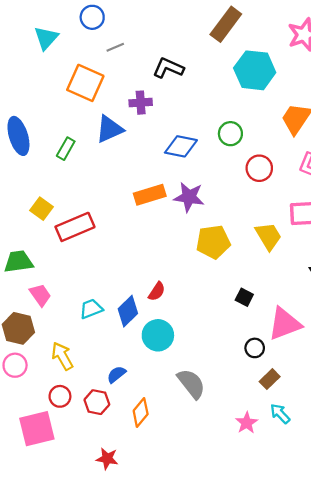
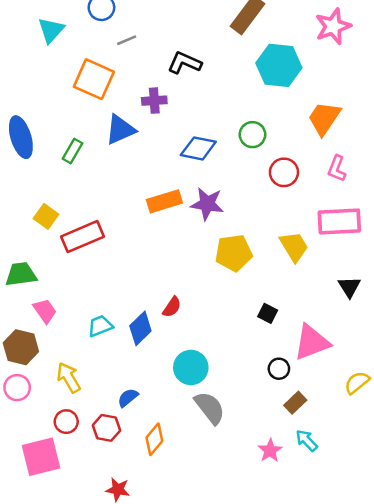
cyan circle: (158, 335) -> (191, 367), moved

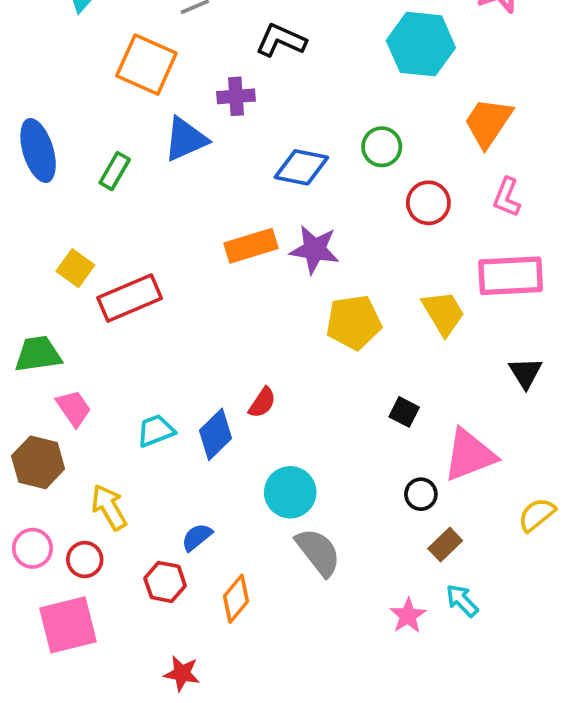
pink circle: (17, 388) -> (32, 548), moved
red circle: (66, 422) -> (85, 560), moved

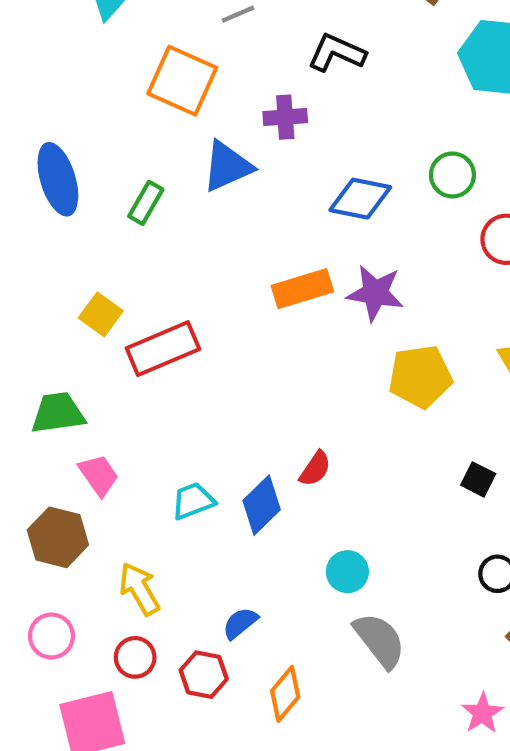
cyan circle: (290, 492) -> (347, 572), size x0.7
red circle: (85, 560) -> (135, 657), moved

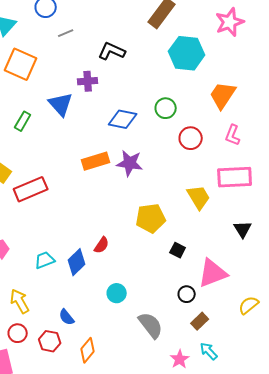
orange square: (182, 81) -> (21, 64), moved
blue triangle: (227, 166) -> (61, 104), turned -48
yellow pentagon: (420, 377) -> (151, 218), moved
blue semicircle: (240, 623) -> (67, 317), turned -90
gray semicircle: (380, 640) -> (151, 325), moved

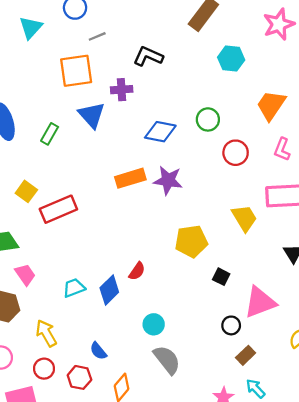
cyan hexagon: (187, 53) -> (231, 59), size x0.7
orange square: (21, 64) -> (76, 71), moved, turned -32
gray semicircle: (151, 325) -> (167, 360), moved

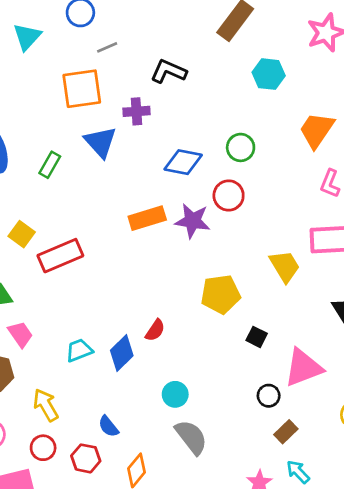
red circle: (236, 153) -> (229, 195), moved

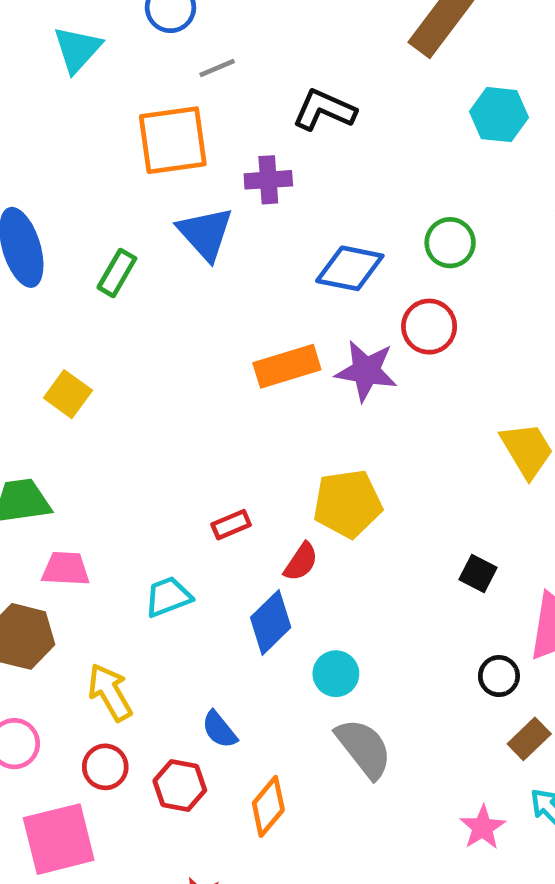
red rectangle: (60, 256) -> (231, 525), moved, size x0.5
yellow pentagon: (221, 294) -> (348, 504), moved
pink trapezoid: (20, 334) -> (66, 569), turned -52
blue diamond: (122, 353) -> (271, 622), moved

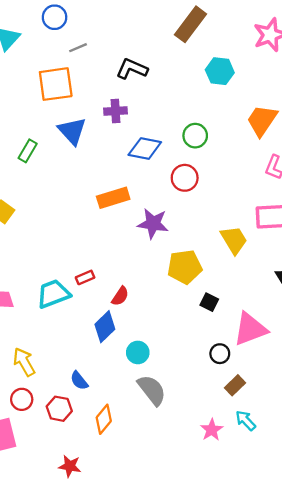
purple cross: (268, 180) -> (115, 111), moved
purple star: (366, 371) -> (153, 224), moved
yellow pentagon: (348, 504) -> (185, 267), moved
cyan trapezoid: (168, 597) -> (53, 294), moved, size x1.4

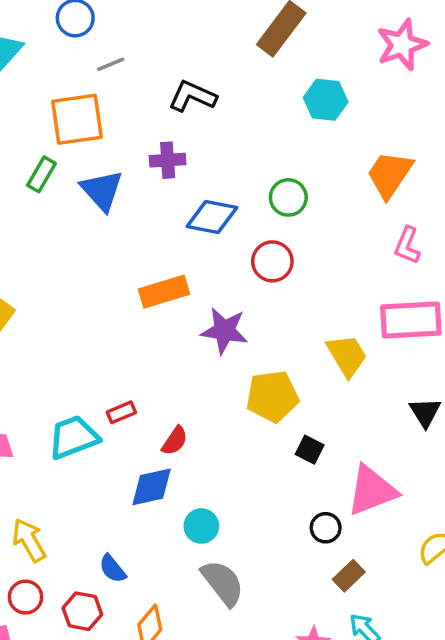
green rectangle: (28, 151) -> (41, 174), moved
blue diamond: (105, 327) -> (152, 487), turned 32

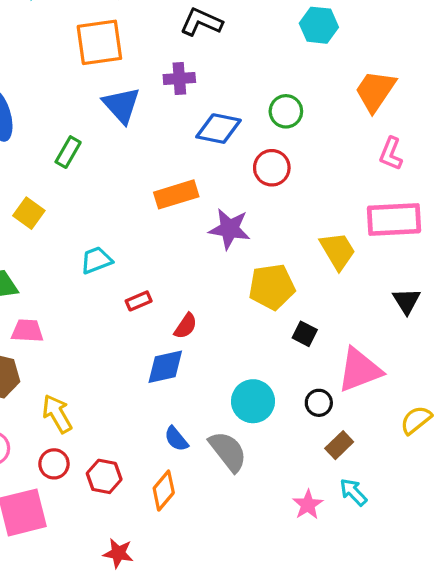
green rectangle: (41, 174) -> (68, 152), moved
cyan trapezoid: (73, 437) -> (96, 260), moved, size x0.7
cyan circle: (201, 526) -> (253, 401), moved, size x1.4
blue semicircle: (113, 569) -> (176, 439), moved

